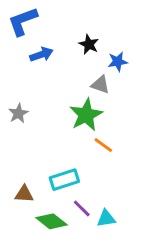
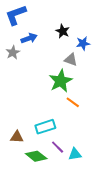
gray star: (18, 113) -> (13, 53), moved

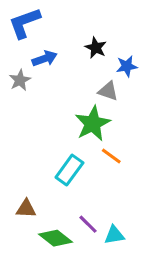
cyan rectangle: (45, 127) -> (69, 170), moved, turned -36

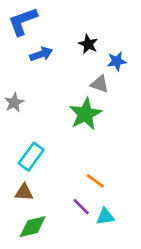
gray star: (20, 80) -> (14, 103), moved
orange line: (111, 156) -> (95, 181), moved
cyan rectangle: (69, 170) -> (31, 157), moved
green diamond: (55, 238) -> (33, 227), moved, turned -52

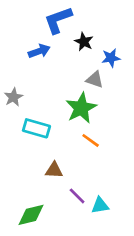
blue L-shape: (23, 21) -> (58, 20), moved
cyan rectangle: (31, 157) -> (36, 128), moved, turned 70
orange line: (95, 181) -> (91, 140), moved
brown triangle: (24, 192) -> (54, 170), moved

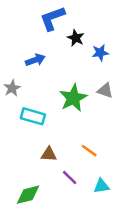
blue arrow: (39, 51) -> (35, 60), moved
gray triangle: (95, 80) -> (105, 91), moved
orange line: (91, 140) -> (89, 151), moved
cyan triangle: (100, 205) -> (101, 186), moved

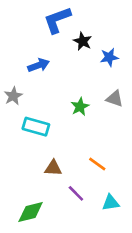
green star: (73, 98) -> (80, 107), size x0.6

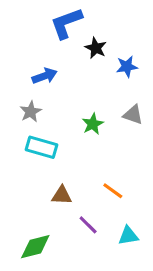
gray star: (13, 96) -> (31, 112), moved

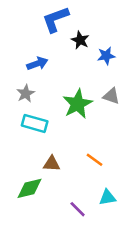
green star: (93, 124) -> (78, 104), size x1.6
purple line: (88, 225) -> (78, 209), moved
green diamond: (35, 247) -> (29, 188), moved

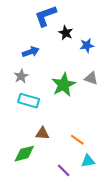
orange line: (94, 160) -> (77, 140), moved

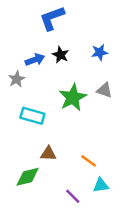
black star: (66, 33) -> (61, 55), moved
gray star: (21, 76) -> (17, 79), moved

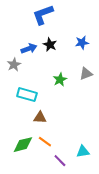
gray triangle: (104, 90) -> (86, 74), turned -40
green star: (73, 97) -> (60, 80), size x0.6
brown triangle: (48, 154) -> (40, 118), moved
orange line: (89, 161) -> (45, 142), moved

